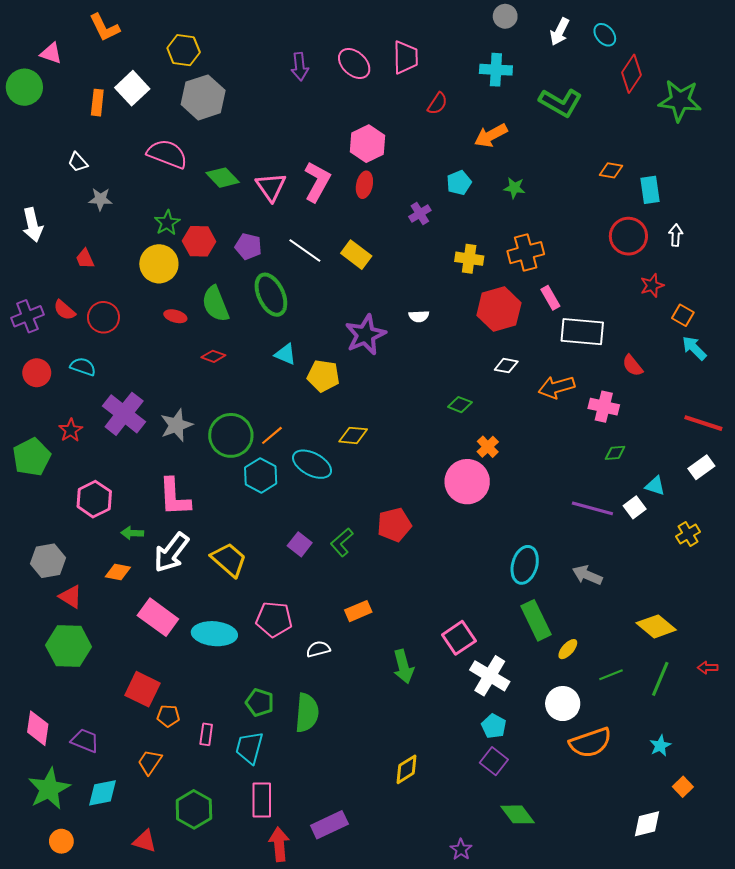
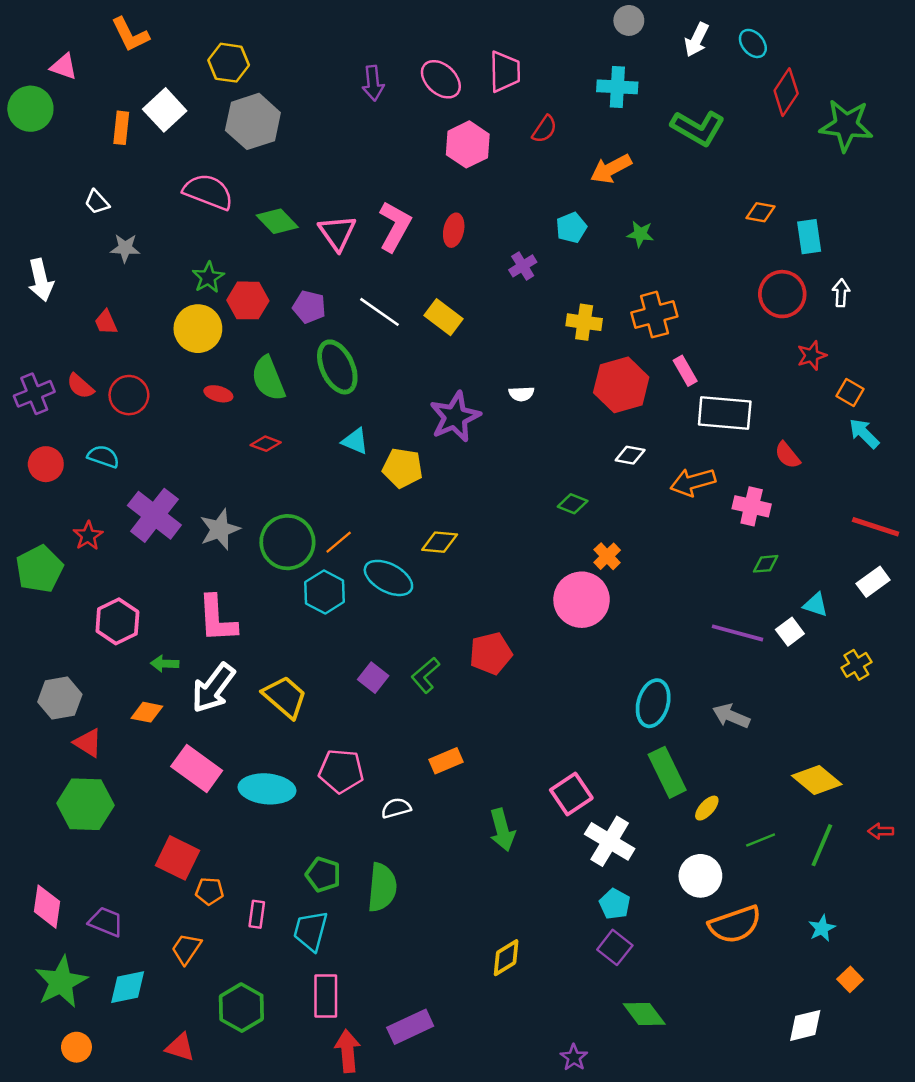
pink hexagon: (368, 144) -> (468, 144), moved

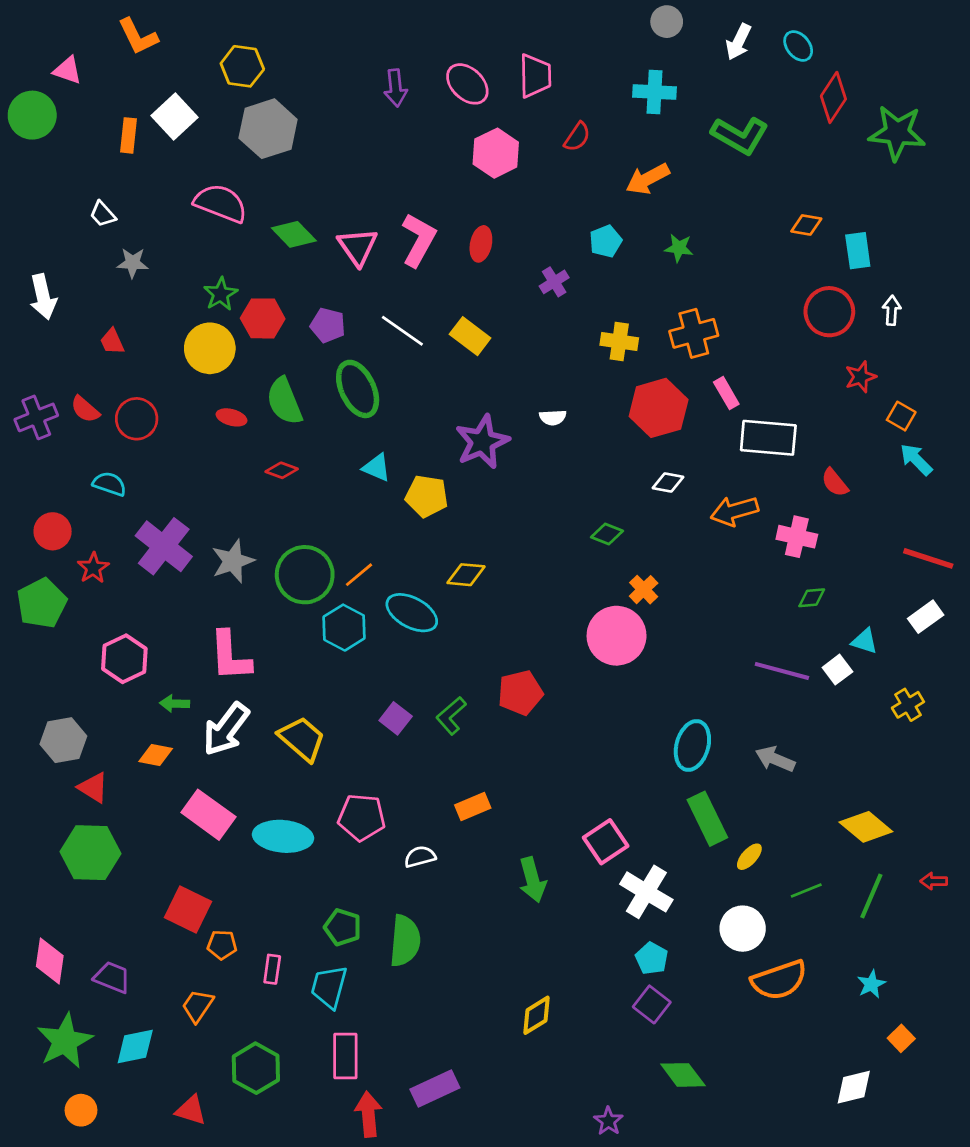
red circle: (46, 464) -> (53, 531), moved

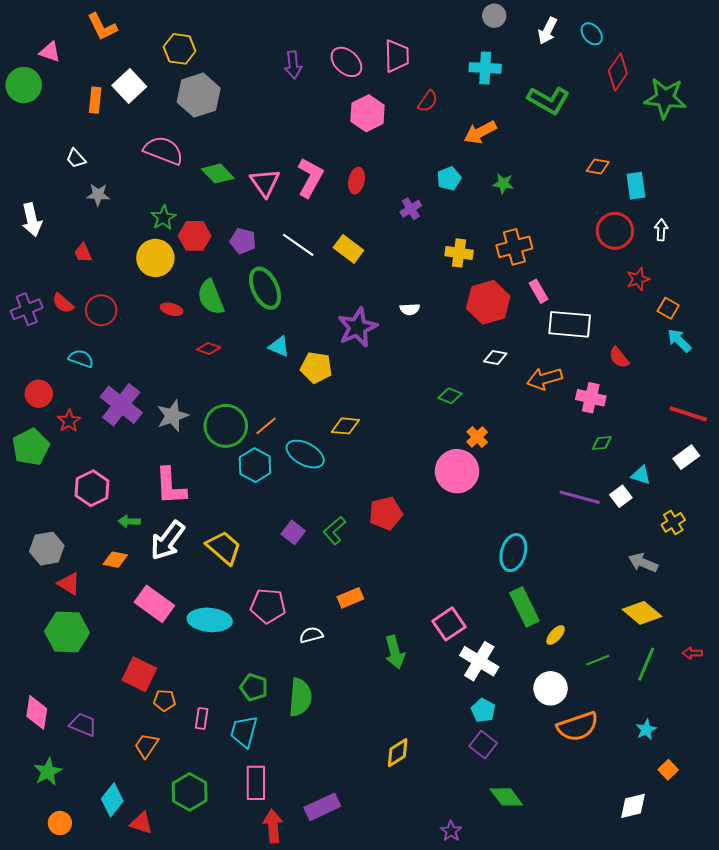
gray arrow: (775, 759) -> (643, 563), moved
green star: (65, 1041) -> (48, 772), size x0.7
cyan diamond: (135, 1046) -> (112, 800), moved, turned -40

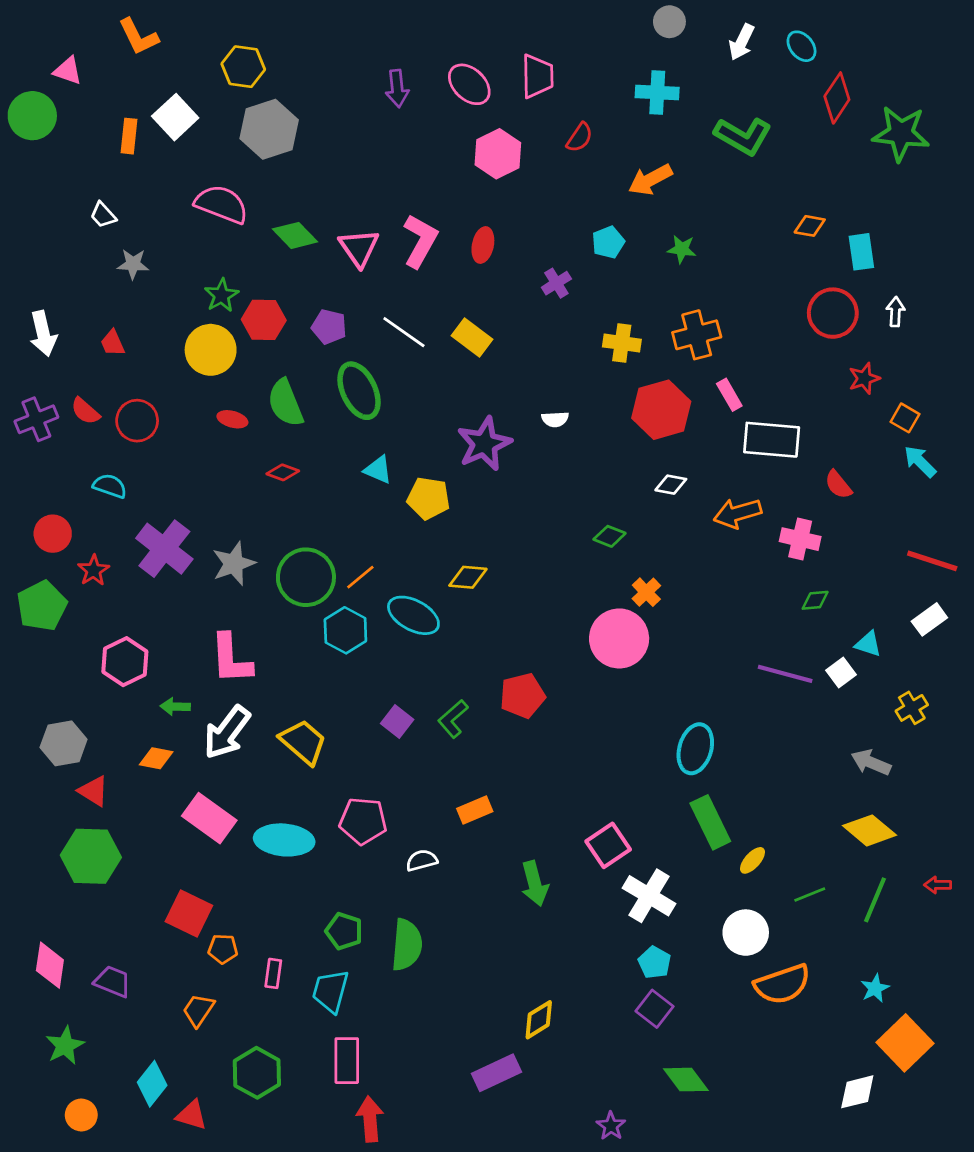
white arrow: (32, 220) -> (43, 333), moved
orange square: (668, 770) -> (905, 1043), size x2.0
purple rectangle: (322, 807) -> (497, 1073), moved

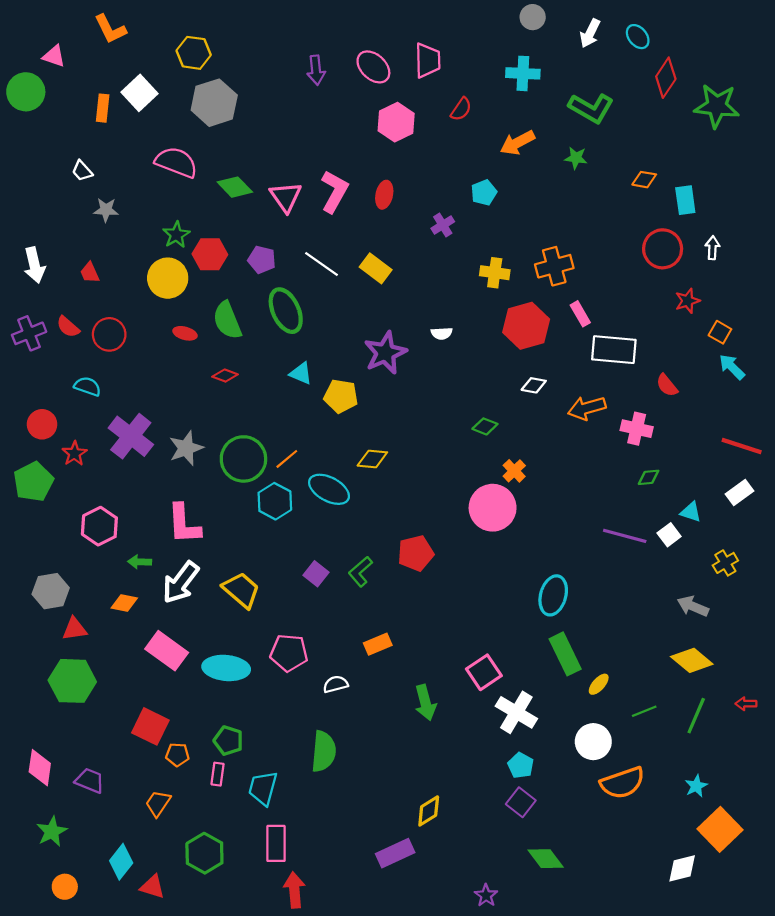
green star: (682, 249) -> (576, 158), moved
red triangle: (94, 791) -> (75, 629), turned -40
green pentagon: (344, 931) -> (228, 741), moved

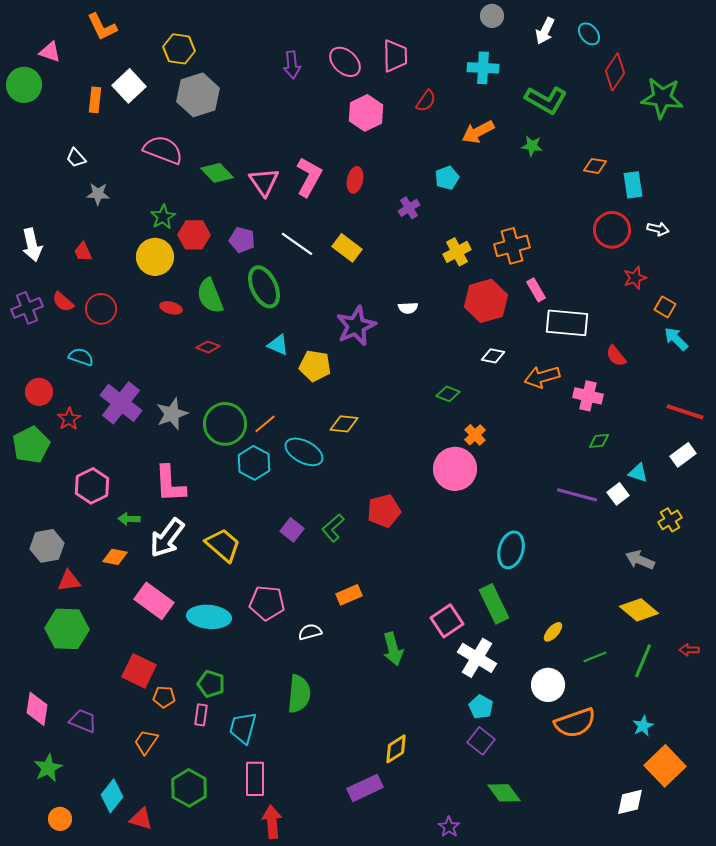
white arrow: (712, 248) -> (658, 229), turned 100
yellow cross: (495, 273) -> (457, 252), turned -36
green rectangle: (565, 654) -> (494, 604), moved

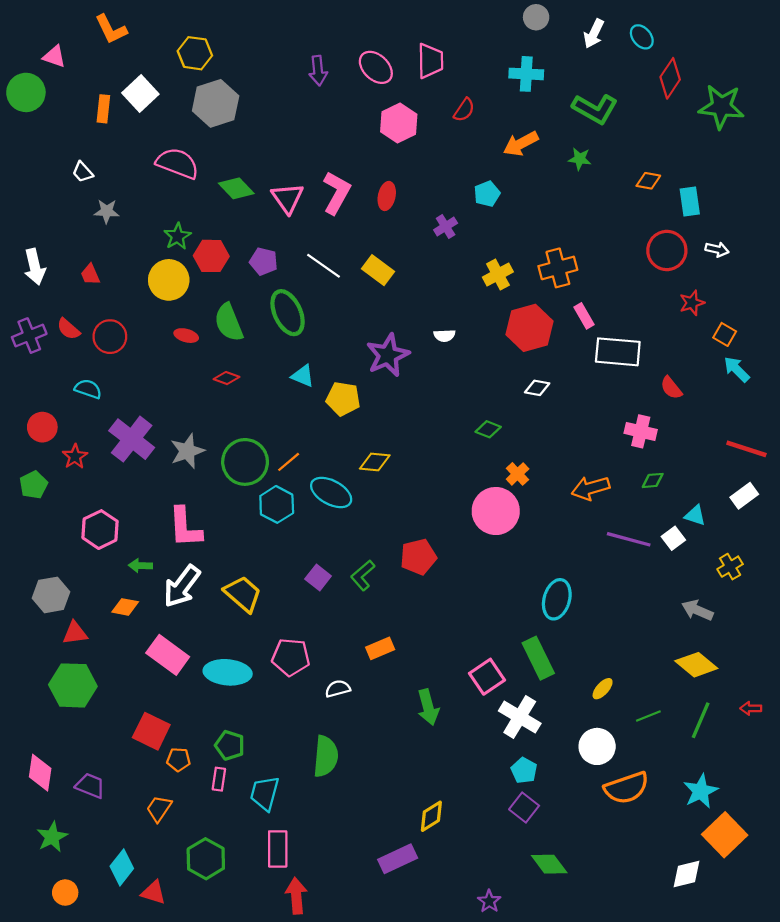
orange arrow: (542, 377) -> (591, 488), moved
green pentagon: (31, 445) -> (34, 485), size x0.7
cyan star: (643, 726) -> (701, 791), size x1.5

